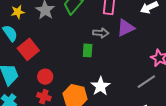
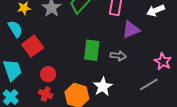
gray arrow: (101, 33) -> (118, 56), moved
green rectangle: (88, 50) -> (92, 50), size x1.5

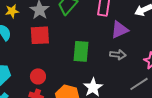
red square: (33, 46) -> (40, 35), moved, turned 35
gray arrow: (118, 56) -> (118, 55), moved

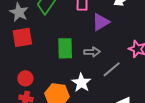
gray arrow: (118, 55) -> (92, 52), moved
gray line: (139, 84) -> (112, 69), moved

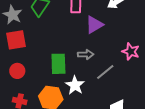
green rectangle: (65, 48) -> (58, 64), moved
red circle: (25, 78) -> (17, 71), moved

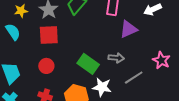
green rectangle: (58, 64) -> (88, 64), turned -60
white star: (75, 85) -> (102, 87), turned -30

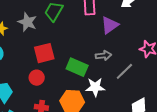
red square: (49, 35) -> (44, 53), moved

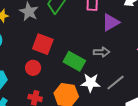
red square: (44, 53) -> (43, 44), turned 30
gray line: (124, 71) -> (116, 83), moved

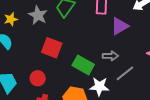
red circle: (33, 68) -> (38, 78), moved
gray line: (116, 83) -> (125, 73), moved

